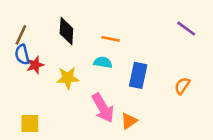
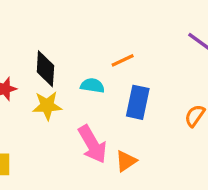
black diamond: (66, 31) -> (45, 69), moved
orange line: (111, 39) -> (123, 60), moved, turned -36

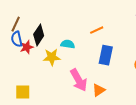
black diamond: (45, 69) -> (39, 35), moved, turned 30
cyan semicircle: (92, 86) -> (68, 44), moved

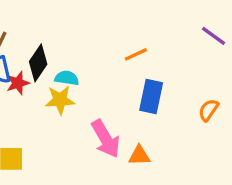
cyan semicircle: (68, 44) -> (67, 78), moved
orange triangle: (99, 90) -> (139, 156), turned 32

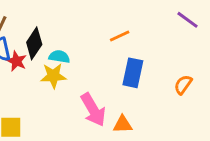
red star: (18, 83) -> (17, 61), turned -30

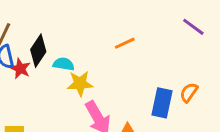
blue rectangle: (133, 73) -> (162, 103), moved
yellow star: (53, 76) -> (80, 83), moved

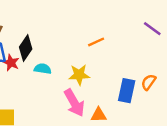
cyan semicircle: (64, 64) -> (43, 69), moved
yellow star: (80, 83) -> (79, 75), moved

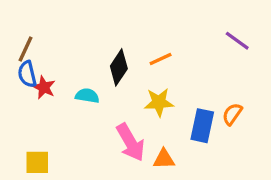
black diamond: (26, 48) -> (119, 67), moved
yellow star: (79, 75) -> (159, 102), moved

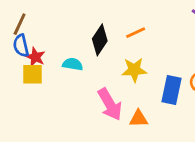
yellow square: (37, 162) -> (32, 74), moved

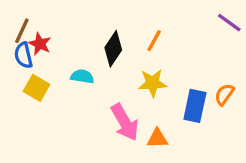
orange line: (136, 33) -> (154, 41), turned -36
red star: (35, 57) -> (40, 44), moved
yellow square: (32, 74) -> (37, 88), turned 30

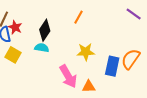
orange line: (154, 41) -> (78, 17), moved
black diamond: (113, 49) -> (45, 30), moved
orange semicircle: (224, 94) -> (131, 59), size x1.5

